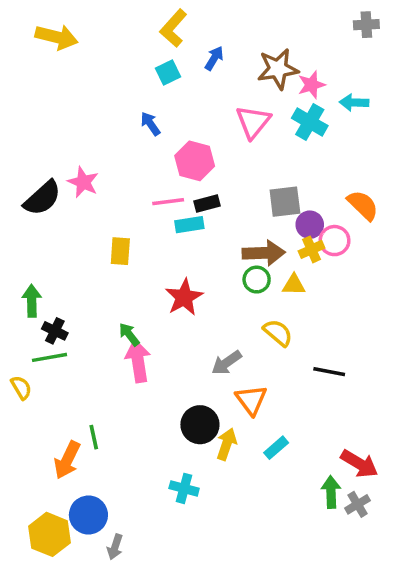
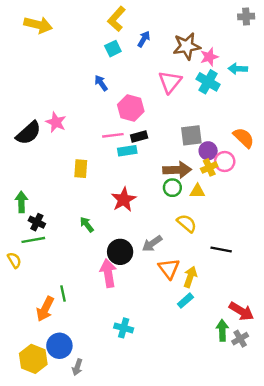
pink arrow: (138, 361) -> (108, 273), moved
black circle: (200, 425) -> (120, 252), moved
yellow arrow: (227, 444) -> (190, 277), moved

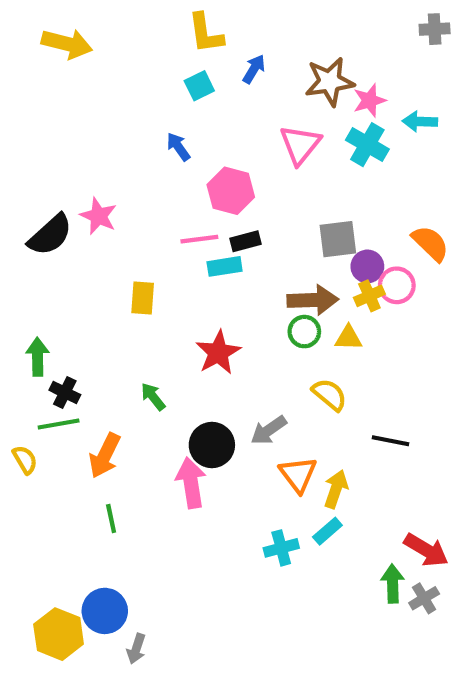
yellow L-shape: (116, 19) -> (206, 33), turned -50
orange arrow: (45, 309) -> (105, 455), moved
cyan cross: (124, 328) -> (281, 548), moved, turned -30

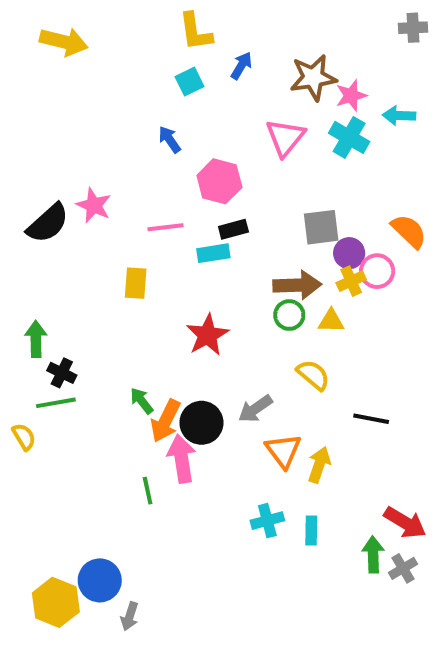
pink line: (199, 239) -> (166, 227), moved
green arrow: (153, 397) -> (142, 401), moved
orange arrow: (105, 455) -> (166, 421), moved
green line: (111, 519) -> (148, 491), moved
cyan rectangle: (327, 531) -> (311, 531), moved, turned -48

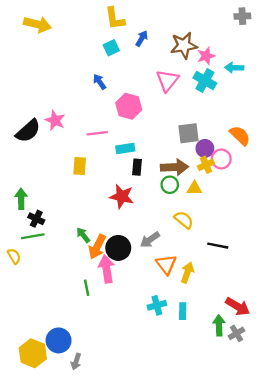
black rectangle: (233, 229) -> (137, 167), moved, turned -70
red star: (207, 335) -> (122, 196), turned -30

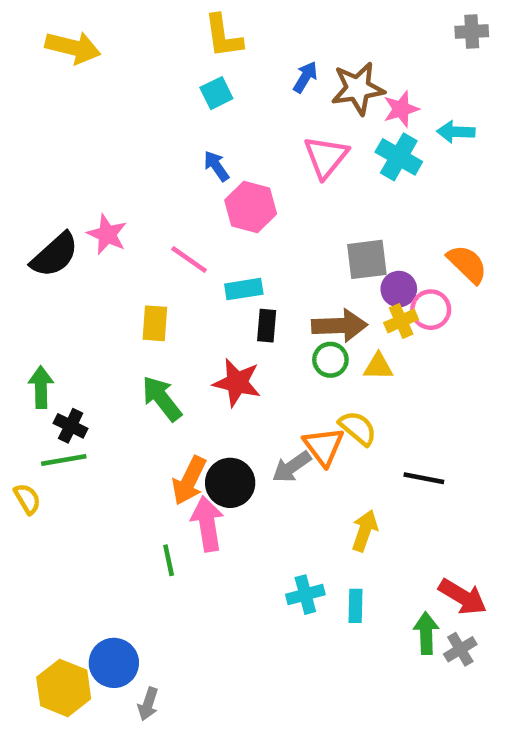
blue arrow: (142, 38) -> (305, 77), moved
blue arrow: (100, 82) -> (216, 166), moved
pink line: (97, 133) -> (189, 259), turned 42
green arrow: (83, 235) -> (162, 398), moved, size x1.5
orange triangle: (166, 264) -> (324, 446), moved

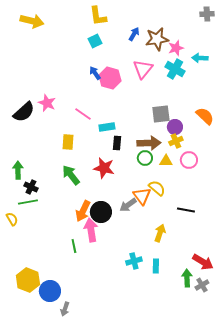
pink hexagon: (251, 207) -> (110, 78), moved
pink circle: (431, 310) -> (189, 160), moved
yellow hexagon: (64, 688) -> (28, 280), moved

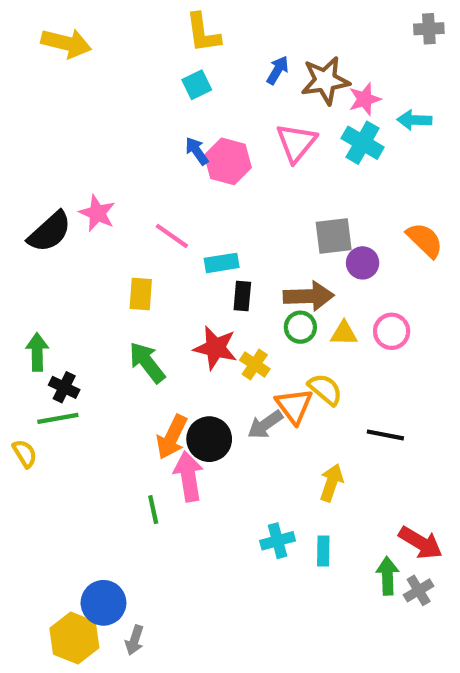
yellow cross: (176, 141) -> (255, 364), moved, turned -32
yellow hexagon: (28, 280) -> (74, 638), moved

